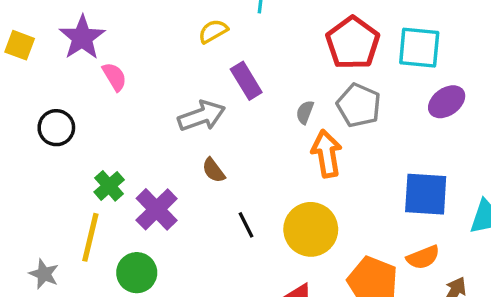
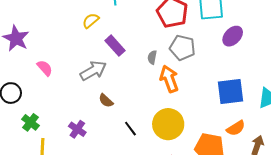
pink semicircle: (114, 77) -> (45, 68), moved
green cross: (109, 186) -> (30, 122), moved
purple cross: (157, 209) -> (77, 129), size x0.7

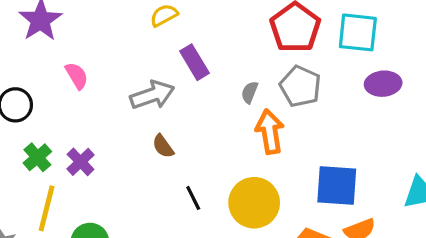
purple ellipse: (233, 36) -> (383, 84), turned 30
blue square: (231, 91) -> (337, 186), moved
purple cross: (77, 129) -> (81, 162), moved

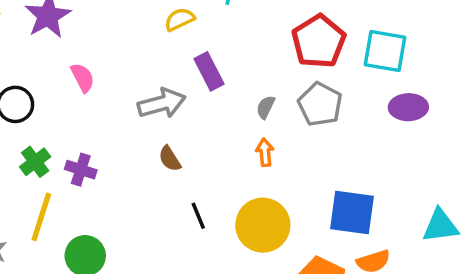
orange arrow: (270, 132) -> (265, 152), moved, size x0.6
purple cross: (81, 162) -> (81, 170), turned -32

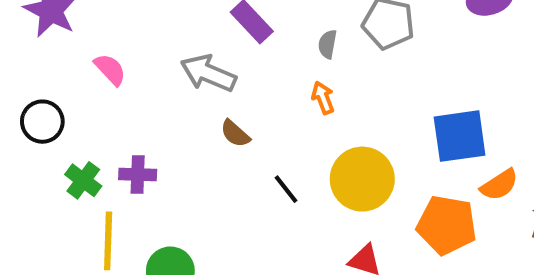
gray arrow: (162, 103) -> (208, 73), turned -126
orange arrow: (265, 152) -> (323, 98), moved

